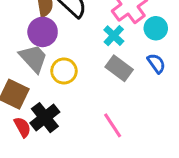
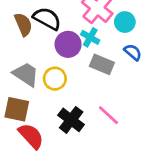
purple circle: (43, 32) -> (68, 44), moved
black cross: (45, 118) -> (71, 120), moved
red semicircle: (22, 127) -> (31, 136), size x1.5

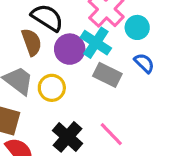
brown semicircle: (23, 24) -> (32, 42), moved
cyan cross: (90, 37) -> (96, 43), size x1.4

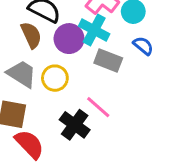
pink line: (111, 134) -> (98, 107), moved

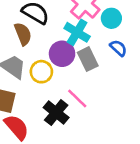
purple circle: (69, 39) -> (62, 54), moved
gray rectangle: (108, 60) -> (88, 59), turned 40

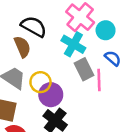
purple circle: (62, 54) -> (51, 95), moved
pink line: (77, 99) -> (99, 80), moved, turned 45

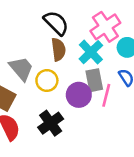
brown semicircle: (22, 47) -> (58, 50), moved
purple circle: (51, 95) -> (79, 95), moved

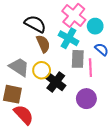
gray rectangle: (94, 80) -> (78, 59), turned 30
purple circle: (79, 95) -> (86, 99), moved
black cross: (51, 123) -> (56, 82), moved

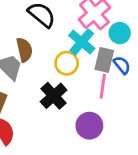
brown semicircle: (43, 44) -> (24, 50), moved
gray rectangle: (78, 59) -> (104, 60), moved
yellow circle: (42, 70) -> (67, 63), moved

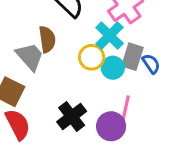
cyan circle: (120, 33) -> (113, 68), moved
pink line: (103, 86) -> (125, 109), moved
black cross: (54, 96) -> (72, 116), moved

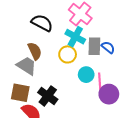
cyan circle: (113, 68) -> (86, 75), moved
black cross: (72, 116) -> (48, 96), moved
purple circle: (111, 126) -> (109, 94), moved

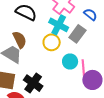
gray rectangle: (94, 46) -> (77, 34), turned 36
blue semicircle: (108, 47) -> (90, 14), moved

